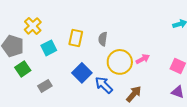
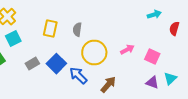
cyan square: (49, 48) -> (13, 38), moved
pink arrow: (143, 59) -> (127, 50), moved
gray rectangle: (45, 86) -> (32, 64), moved

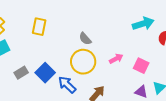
cyan arrow: (154, 14) -> (143, 24), size x1.5
yellow rectangle: (50, 28) -> (39, 27), moved
gray semicircle: (77, 30) -> (85, 39), moved, turned -48

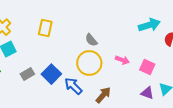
pink arrow: (116, 59) -> (122, 60), turned 48

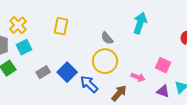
cyan arrow: (149, 25) -> (140, 23), moved, turned -55
pink arrow: (122, 60) -> (138, 77), moved

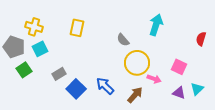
yellow cross: (18, 25) -> (34, 27), turned -30
yellow circle: (105, 61) -> (137, 63), moved
blue square: (67, 72) -> (76, 89), moved

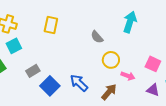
yellow circle: (137, 63) -> (111, 60), size x0.7

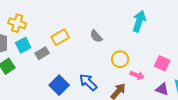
yellow rectangle: (51, 25) -> (60, 37), moved, turned 48
gray semicircle: (97, 37) -> (96, 36), moved
gray rectangle: (33, 71) -> (42, 53), moved

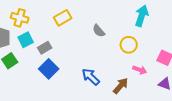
yellow rectangle: (60, 37) -> (63, 18), moved
yellow circle: (120, 59) -> (129, 45), moved
blue square: (59, 85) -> (49, 69), moved

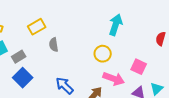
gray semicircle: (99, 31) -> (54, 45), moved, turned 32
pink arrow: (140, 70) -> (114, 79), size x1.5

